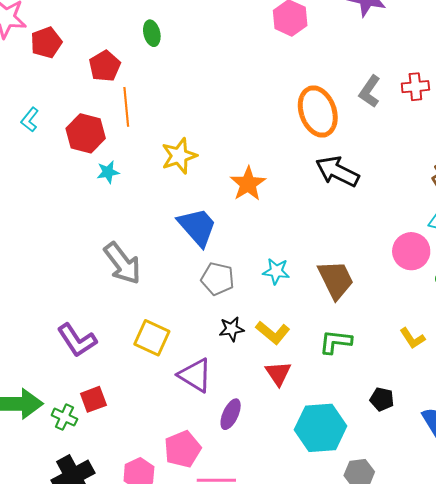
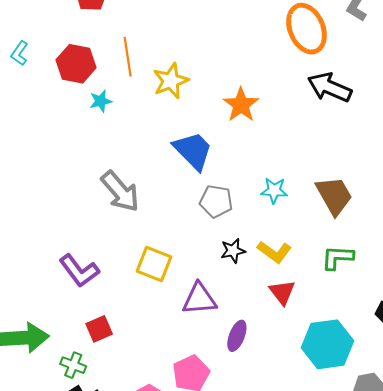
orange line: (126, 107) -> (128, 57), moved
purple triangle: (195, 375) -> (199, 299), turned -33
green cross: (64, 417) -> (73, 365), moved

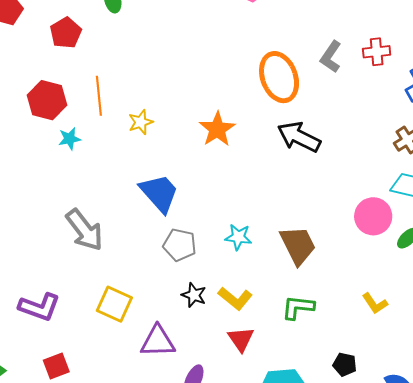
yellow star: (171, 81) -> (141, 122), size x0.7
orange star: (241, 105) -> (217, 129), moved
black star: (233, 251) -> (194, 295), turned 30
purple L-shape: (79, 271) -> (39, 307), turned -36

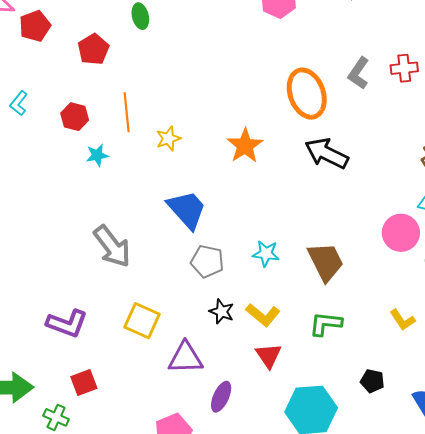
red hexagon: (47, 100) -> (75, 117), size x0.7

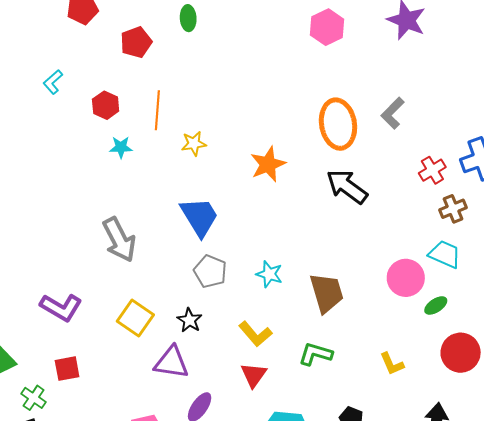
red cross: (404, 68) -> (432, 170), moved, turned -36
black star: (222, 312) -> (189, 320), moved

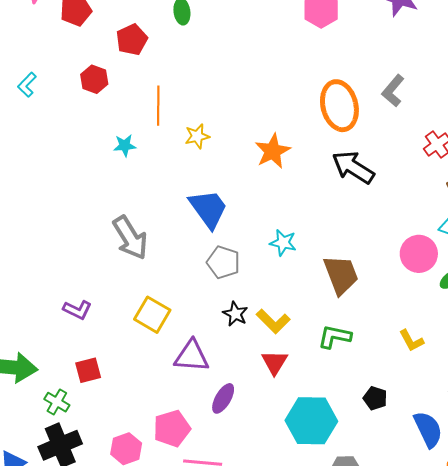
cyan L-shape: (53, 82) -> (27, 85), moved
red hexagon: (106, 105) -> (94, 79), moved
cyan star: (269, 274) -> (283, 243), moved
purple L-shape: (61, 307) -> (77, 310), size x0.7
black star: (189, 320) -> (235, 314), moved

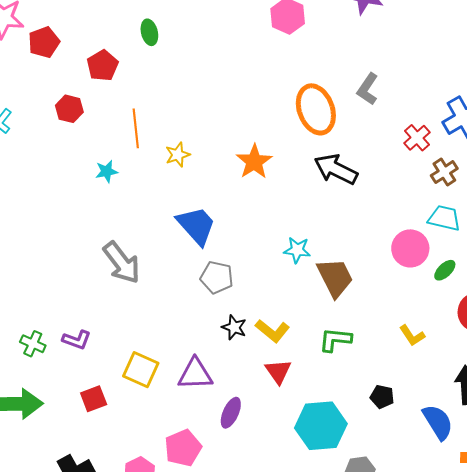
cyan star: (283, 243) -> (297, 250), moved
yellow square: (152, 315) -> (141, 370), moved
green cross: (57, 402) -> (33, 344), moved

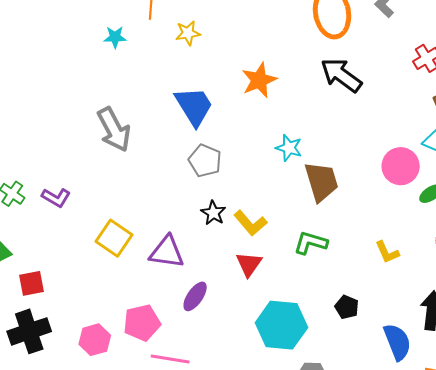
orange star: (254, 162) -> (259, 80), moved
red square: (94, 399) -> (31, 283), moved

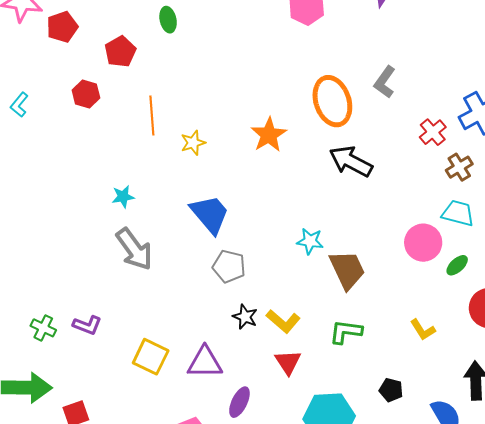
cyan star: (115, 37) -> (123, 197), moved
orange star: (259, 80) -> (269, 135), moved

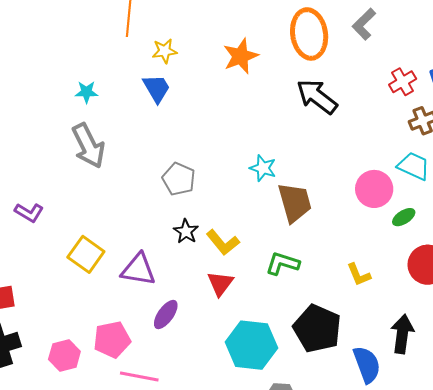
blue trapezoid: (210, 214) -> (157, 88), moved, size x0.7
black pentagon: (391, 390) -> (317, 329), size x2.0

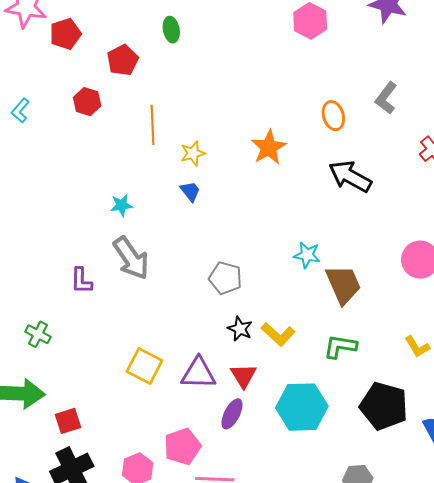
orange ellipse: (309, 34) -> (333, 116), size x0.6
blue trapezoid: (157, 88) -> (190, 191), size x0.7
purple L-shape: (29, 213) -> (81, 281), moved, turned 68
red triangle: (220, 283) -> (244, 376), moved
cyan hexagon: (251, 345) -> (302, 407), moved

